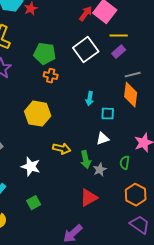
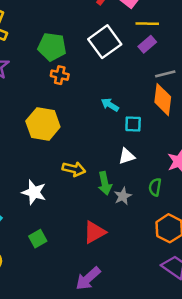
cyan arrow: (90, 99) -> (110, 105), turned 112
red triangle: (89, 198) -> (94, 232), moved

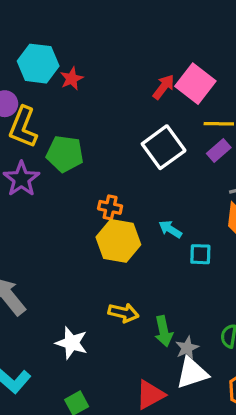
green pentagon: (52, 47) -> (65, 154), moved
orange cross: (60, 75) -> (110, 207), moved
yellow hexagon: (43, 124) -> (118, 241), moved
white triangle: (127, 156) -> (192, 373), moved, size x1.5

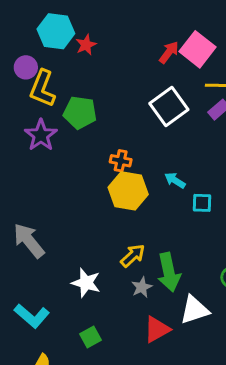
yellow arrow: (123, 313) -> (133, 256), turned -56
green arrow: (164, 331) -> (169, 272), size x1.4
gray star: (187, 348) -> (142, 287), moved

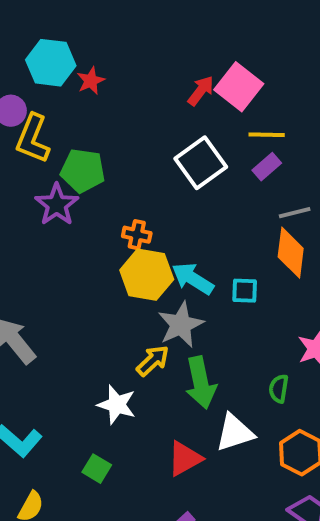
purple star: (41, 135) -> (57, 205), moved
cyan arrow: (175, 180) -> (193, 279), moved, size x1.5
white star: (86, 283) -> (117, 405), moved
gray star: (142, 287) -> (181, 325), moved, size x1.6
green square: (91, 337) -> (97, 469), turned -30

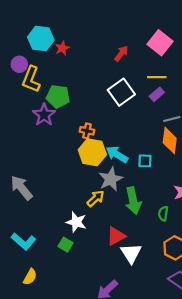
pink square: (239, 87) -> (160, 43), moved
green arrow: (201, 383) -> (133, 201), moved
white triangle: (235, 433) -> (131, 253), moved, turned -45
red triangle: (185, 459) -> (116, 236), moved
green square: (97, 469) -> (65, 245), moved

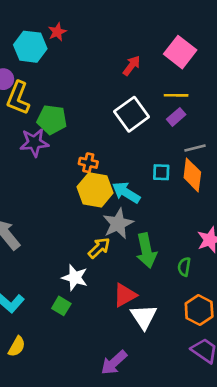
red star: (62, 48) -> (57, 32), moved
purple star: (44, 115) -> (34, 143), turned 30
cyan square: (145, 161) -> (161, 172), moved

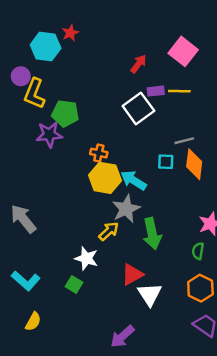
purple rectangle: (176, 117) -> (156, 91), moved, turned 35
gray line: (195, 148) -> (184, 141), moved
green semicircle: (184, 267) -> (198, 251), moved

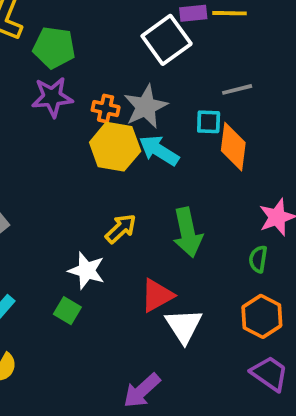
purple star: (49, 134) -> (52, 97), moved
orange diamond: (194, 164) -> (233, 147), moved
gray star: (126, 209) -> (146, 107), moved

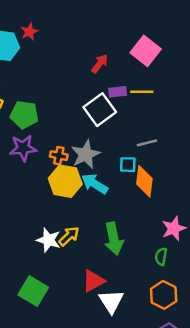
white star: (86, 271) -> (49, 240), moved
green square: (67, 311) -> (33, 291), size x1.6

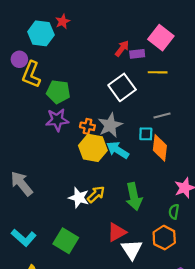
purple rectangle: (118, 92) -> (137, 54), moved
orange hexagon: (164, 295) -> (164, 238), moved

